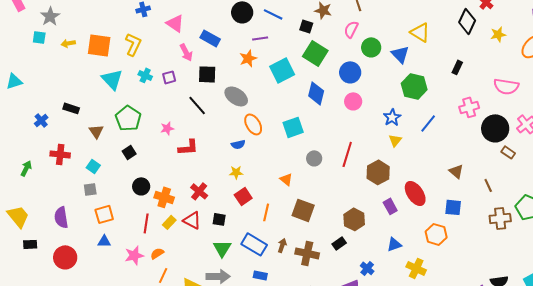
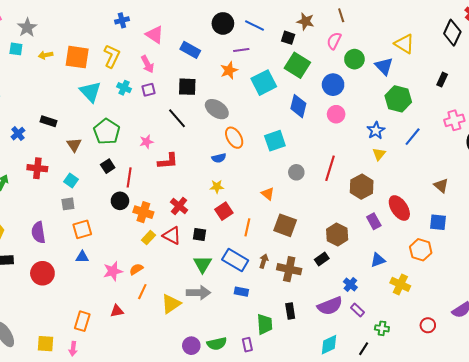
pink arrow: (186, 52) -> (147, 64), moved
red line: (146, 223) -> (129, 177), moved

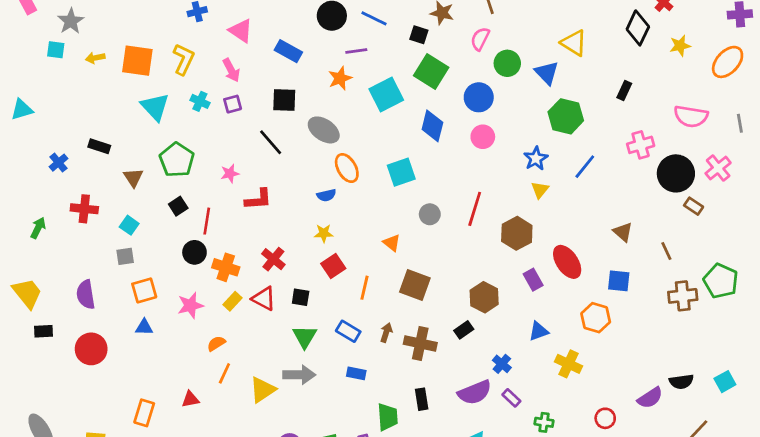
blue rectangle: (235, 260) -> (348, 331), size x0.7
pink star: (113, 271) -> (190, 305), moved

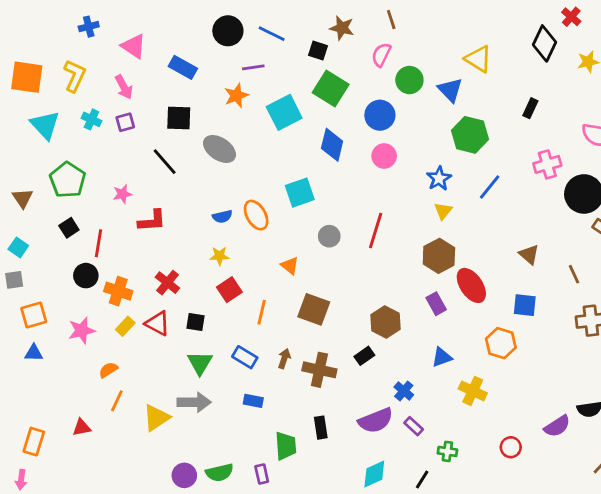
orange ellipse: (347, 168) -> (256, 215), moved
brown hexagon: (517, 233) -> (439, 256), moved

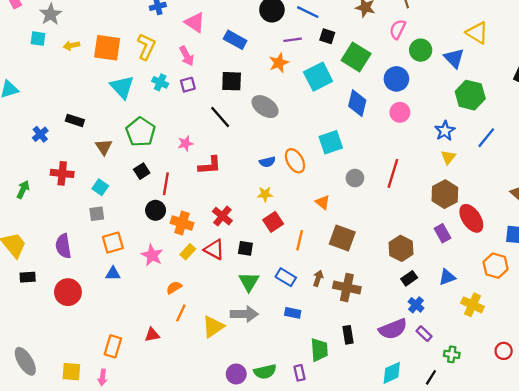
black square: (318, 50) -> (327, 36), moved
pink star: (82, 330) -> (152, 255), turned -30
black rectangle: (364, 356) -> (409, 278), moved

